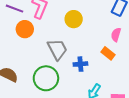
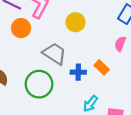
gray trapezoid: (57, 49) -> (54, 54), turned -35
orange rectangle: (108, 53) -> (102, 67), moved

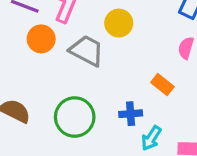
gray trapezoid: (54, 54) -> (87, 51), moved
blue cross: (78, 72) -> (131, 114), moved

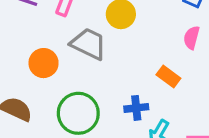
orange circle: (41, 39) -> (44, 63), moved

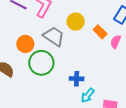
orange rectangle: (168, 77) -> (100, 32), moved
green circle: (78, 113) -> (41, 63), moved

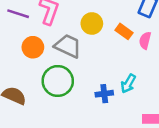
orange circle: (25, 44) -> (33, 47), moved
cyan arrow: (88, 95) -> (128, 84), moved

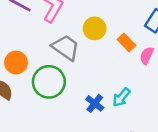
orange circle: (33, 47) -> (16, 63), moved
blue cross: (104, 94) -> (95, 103), turned 35

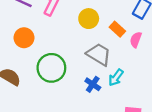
gray trapezoid: (66, 47) -> (99, 54), moved
orange circle: (16, 63) -> (24, 38), moved

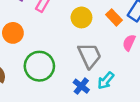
orange rectangle: (117, 29) -> (114, 17), moved
gray trapezoid: (99, 54) -> (90, 55), turned 30

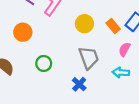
green circle: (39, 66) -> (44, 63), size x0.6
cyan arrow: (106, 81) -> (121, 72), moved, turned 49

